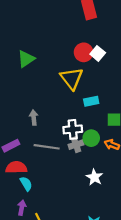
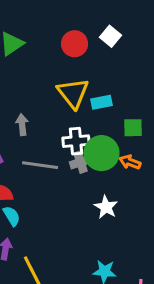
red circle: (84, 52) -> (75, 44), moved
yellow triangle: (72, 78) -> (73, 93), moved
green circle: (91, 138) -> (101, 153), size x1.5

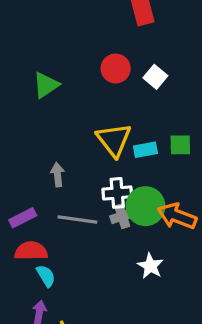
red circle: (75, 44) -> (116, 68), moved
green square: (133, 128) -> (180, 145), moved
orange arrow: (130, 162) -> (177, 216), size x1.6

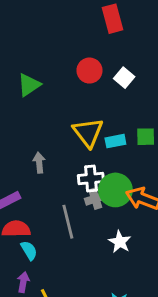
gray line: (77, 219) -> (68, 222), moved, turned 68

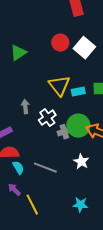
white square: (124, 78) -> (84, 48), size x1.5
white cross: (91, 178) -> (47, 118), moved, turned -30
gray line: (68, 222) -> (45, 168), moved, turned -55
purple arrow: (23, 282) -> (14, 190), turned -56

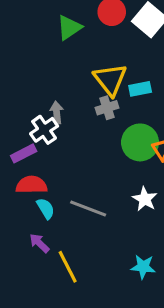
green triangle: (18, 53) -> (69, 28), moved
white cross: (47, 118) -> (44, 130), moved
gray cross: (64, 132) -> (107, 108), moved

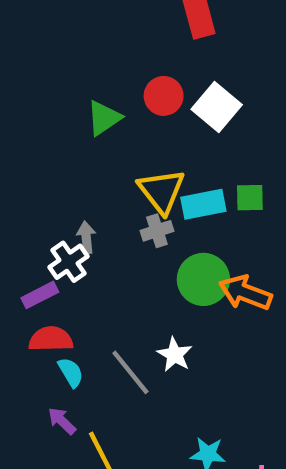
cyan rectangle: (140, 89) -> (203, 204), size x1.4
white star: (145, 199) -> (175, 355), moved
gray line: (88, 209) -> (130, 372), turned 30

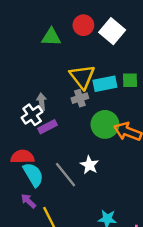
green triangle: (104, 118) -> (51, 37), turned 36
purple rectangle: (40, 295) -> (48, 127), moved
cyan semicircle: (71, 372) -> (33, 175), size x1.5

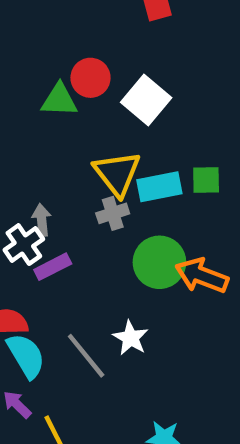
red circle: (83, 25) -> (90, 78), moved
white square: (112, 31) -> (146, 100), moved

